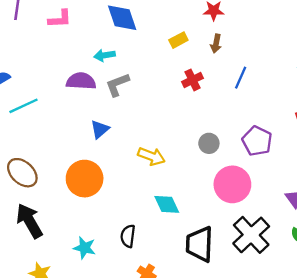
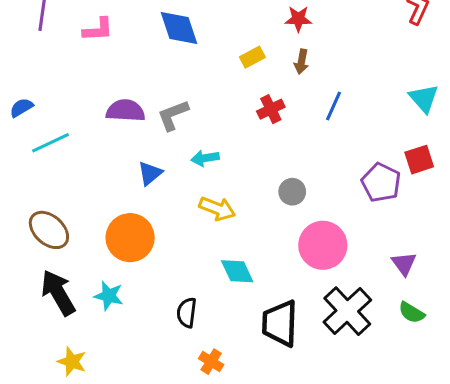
cyan arrow: (104, 55) -> (205, 158), moved
purple pentagon: (257, 141) -> (381, 183), moved
cyan star: (85, 248) -> (109, 296), moved

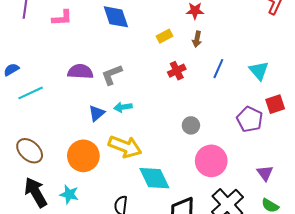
cyan triangle: (424, 98) -> (259, 71), moved
cyan arrow: (205, 158) -> (123, 107), moved
yellow arrow: (217, 209) -> (125, 147), moved, size x1.4
cyan diamond: (237, 271) -> (154, 178), size x1.4

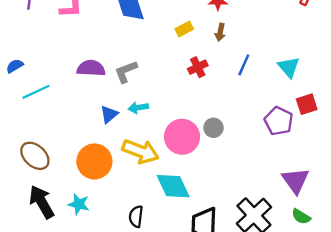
pink circle: (211, 161) -> (182, 137), moved
purple triangle: (265, 173) -> (295, 181), size x1.5

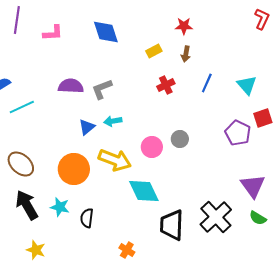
pink circle: (182, 137) -> (152, 147), size x0.7
black semicircle: (136, 216) -> (87, 218), moved

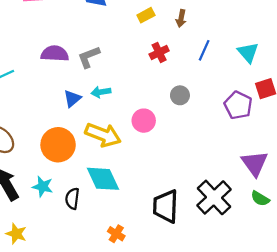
gray circle: (180, 139) -> (180, 95), moved
cyan diamond: (144, 191) -> (103, 179), moved

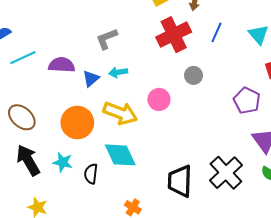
red cross: (159, 52) -> (174, 35), size x1.8
purple semicircle: (55, 54) -> (62, 65), moved
purple pentagon: (238, 105) -> (247, 101), moved

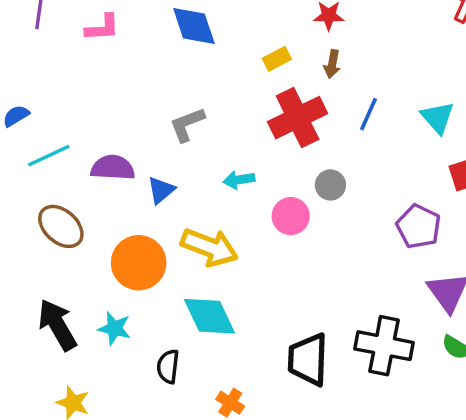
cyan arrow: (118, 72) -> (239, 180), moved
pink circle: (159, 99) -> (291, 216), moved
brown ellipse: (22, 117) -> (61, 226), moved
black cross: (226, 173) -> (384, 346), turned -36
black semicircle: (91, 174) -> (168, 366), moved

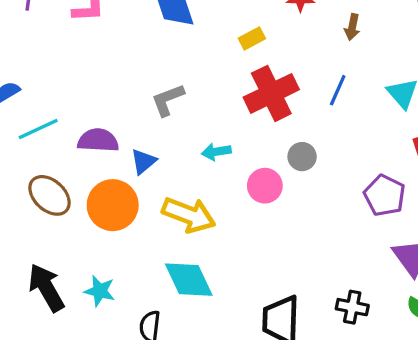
brown arrow: (332, 64) -> (352, 27), moved
orange circle: (139, 263) -> (113, 205), moved
black cross: (384, 346) -> (352, 307), size x0.6

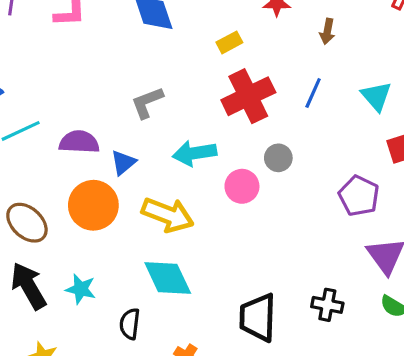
cyan arrow: (216, 152) -> (195, 153), size x1.5
brown ellipse: (50, 195) -> (27, 223), moved

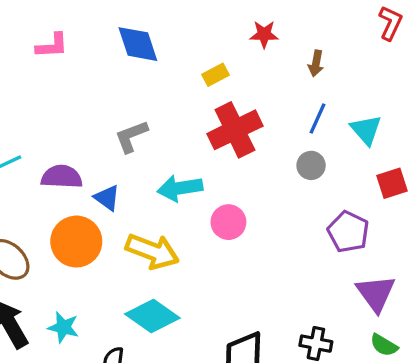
blue line: (313, 93) -> (318, 118), moved
gray circle: (278, 158) -> (311, 165), moved
blue triangle: (123, 163) -> (107, 198), turned -44
cyan diamond: (168, 278) -> (152, 316), turned -30

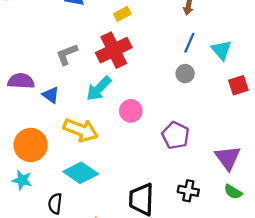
red cross: (235, 130) -> (114, 50), moved
cyan arrow: (180, 188) -> (99, 88), turned -36
purple pentagon: (348, 232) -> (176, 135), moved
orange circle: (76, 242) -> (31, 145), moved

